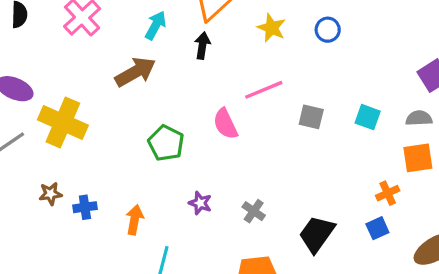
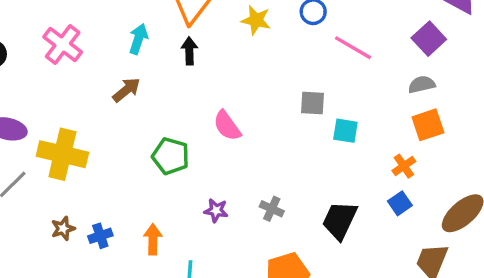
brown arrow: (135, 72) -> (126, 90), size x0.7
pink line: (264, 90) -> (353, 48), moved, turned 63
cyan square: (368, 117) -> (345, 131), moved

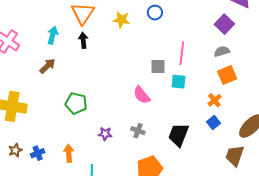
pink line: (353, 48) -> (182, 53), moved, turned 70
pink semicircle: (227, 126) -> (142, 95), moved

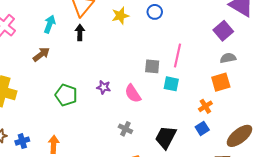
yellow star: (121, 20) -> (120, 16), turned -30
gray semicircle: (222, 51) -> (228, 58), moved
purple star: (105, 134) -> (104, 87), moved

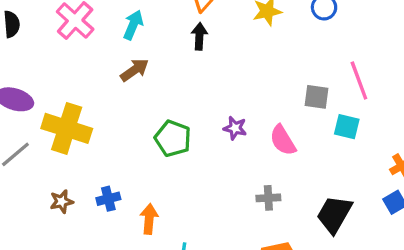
cyan arrow: (50, 24) -> (133, 25), moved
pink line: (178, 56) -> (359, 81), turned -35
gray cross: (125, 129) -> (268, 198), turned -32
blue cross: (22, 141) -> (108, 199), moved

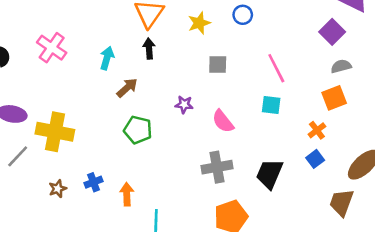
cyan arrow: (133, 25) -> (107, 58), moved
brown arrow: (134, 70) -> (127, 88), moved
gray square: (316, 97) -> (218, 65), moved
purple star: (235, 128) -> (184, 105), moved
gray cross: (268, 198) -> (217, 167), size x1.6

